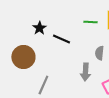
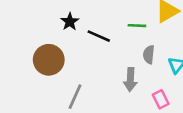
green line: (90, 22) -> (137, 26), moved

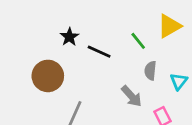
green line: (137, 26) -> (138, 41), turned 48
gray arrow: (130, 80) -> (131, 96), turned -45

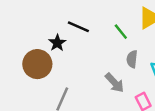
black star: (69, 37) -> (57, 43), moved
black line: (99, 52) -> (78, 27), moved

